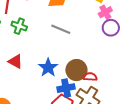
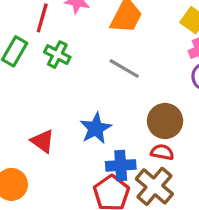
red triangle: (15, 62) -> (43, 141), moved
brown circle: (76, 70) -> (165, 121), moved

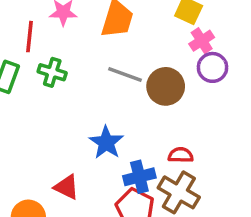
brown circle: (165, 121) -> (166, 86), moved
red triangle: (43, 141) -> (67, 187), moved

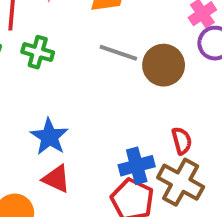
blue star: (106, 143) -> (49, 137), moved
red semicircle: (181, 155) -> (182, 141), turned 75

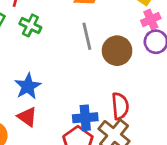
gray line: (118, 53) -> (87, 36), turned 48
red semicircle: (182, 141) -> (120, 106), size x1.4

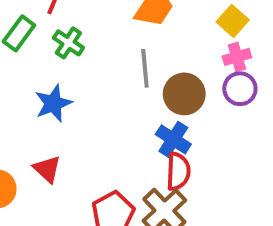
blue star: (28, 86) -> (53, 103), moved
blue cross: (85, 118) -> (173, 139), moved, turned 30

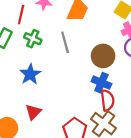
gray line: (145, 68) -> (65, 42), moved
red triangle: (47, 169) -> (33, 112), turned 42

